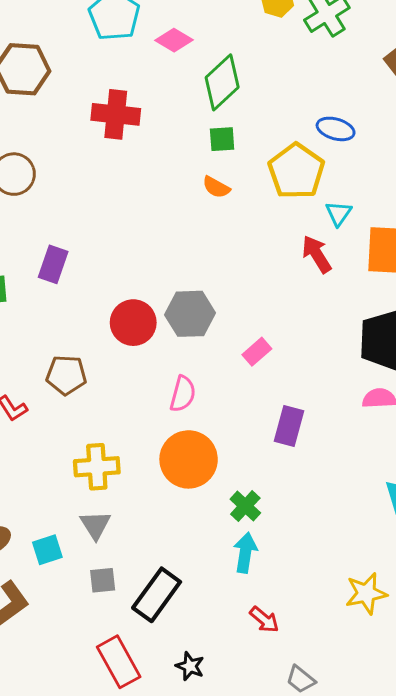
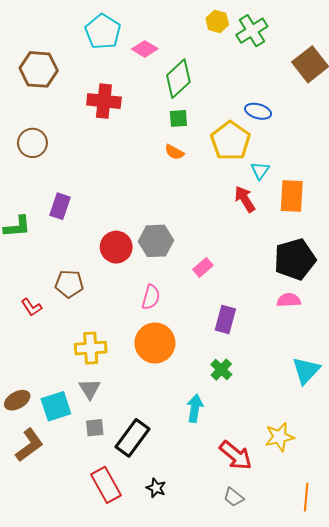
green cross: (245, 506) -> (221, 370), moved
cyan square: (47, 550) -> (56, 406), size x1.4
red arrow: (264, 620) -> (236, 455), moved, size x1.6

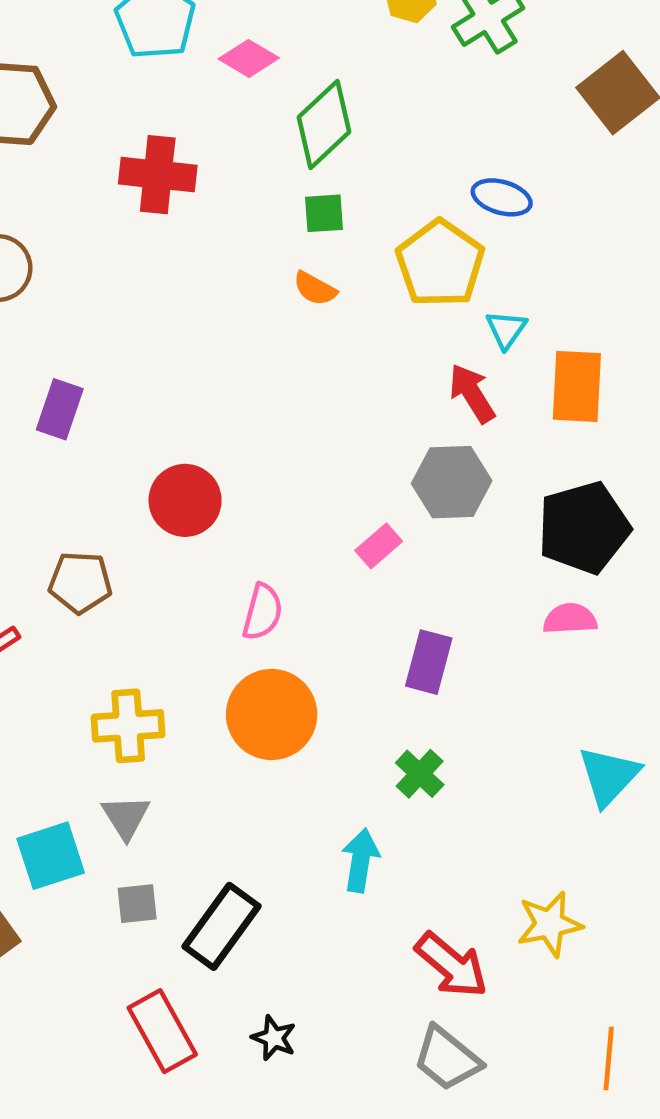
gray hexagon: (156, 241) -> (452, 482), moved
gray trapezoid: (234, 497) -> (447, 1058), size x1.5

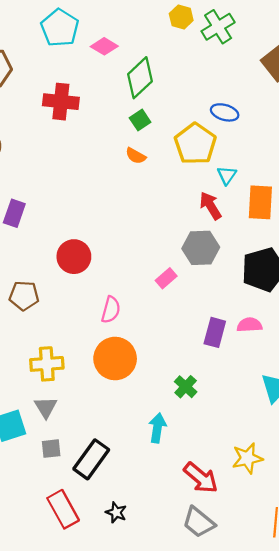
green square: (324, 213) -> (140, 120), turned -30
pink semicircle: (570, 619) -> (250, 325), moved
purple rectangle: (429, 662) -> (215, 332), moved

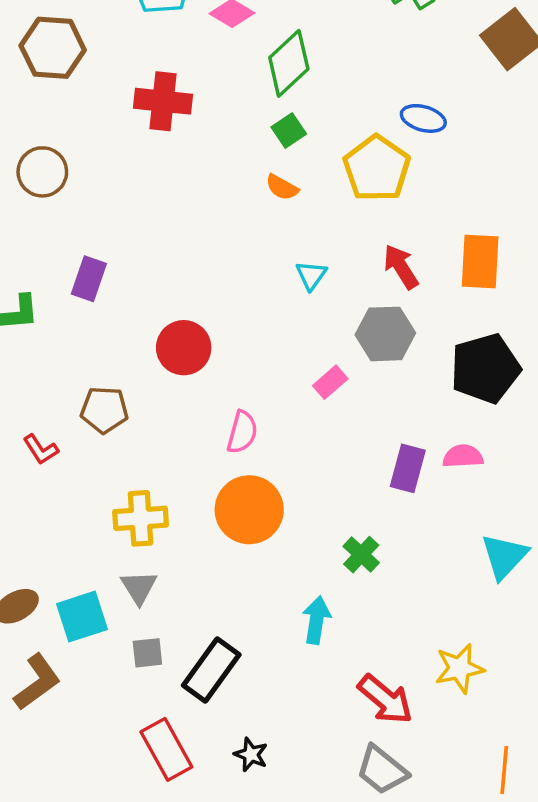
cyan triangle: (227, 175) -> (311, 275), moved

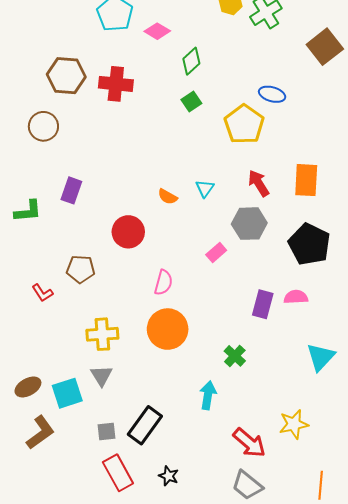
brown hexagon: (53, 48) -> (66, 76), moved
green diamond: (289, 63) -> (191, 61), size x0.7
orange semicircle: (282, 187) -> (168, 197), moved
black pentagon: (485, 368) -> (309, 244), turned -30
gray square: (147, 653) -> (107, 431), moved

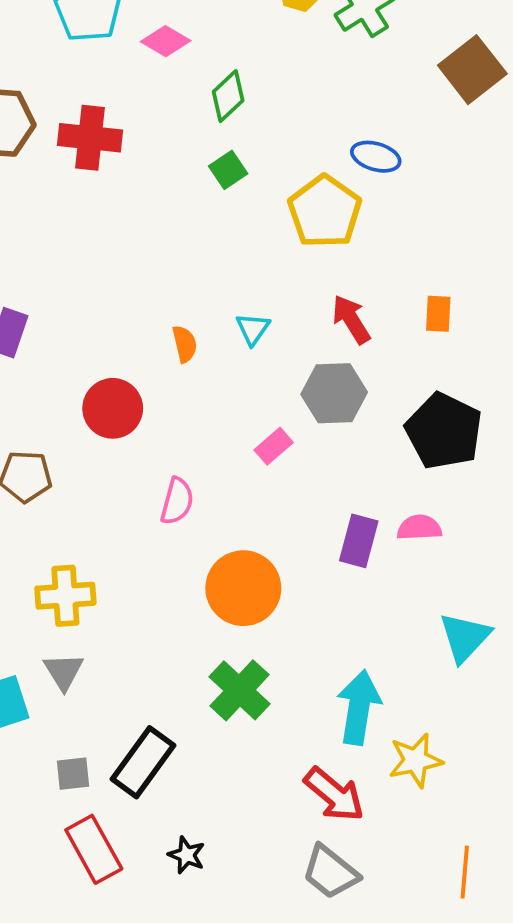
orange rectangle: (306, 180) -> (438, 314), size x0.6
orange semicircle: (168, 197) -> (185, 344), turned -132
orange circle: (168, 329) -> (243, 588), moved
green cross: (235, 356) -> (240, 690), moved, size x1.5
cyan arrow: (208, 395) -> (359, 707), moved, size x1.4

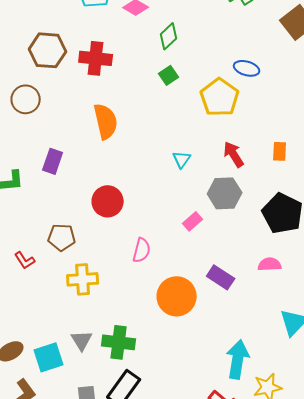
orange semicircle: (185, 344) -> (106, 121), moved, size x1.8
purple rectangle: (359, 541) -> (221, 277), moved, turned -72
yellow cross: (65, 596) -> (83, 279), moved
green cross: (240, 690) -> (119, 342), moved, turned -36

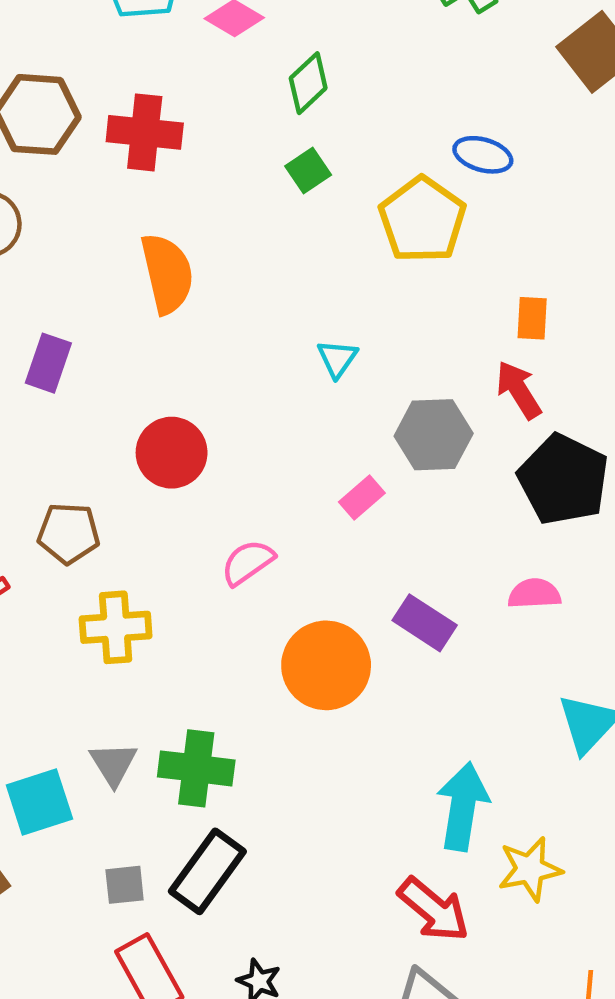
orange rectangle: (280, 151) -> (532, 318), moved
red arrow: (234, 154) -> (519, 390), moved
pink semicircle: (142, 250) -> (248, 562), turned -140

